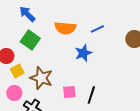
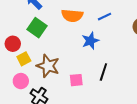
black line: (91, 95) -> (103, 72), moved

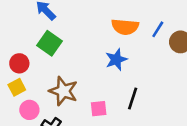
orange semicircle: (72, 16) -> (125, 27), moved
blue line: (104, 17) -> (158, 29), moved, turned -32
yellow square: (24, 59) -> (17, 87), moved

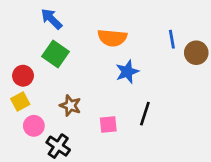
orange semicircle: (125, 27) -> (112, 38), moved
blue line: (158, 29) -> (172, 39), turned -42
brown star: (63, 91) -> (70, 105), size x0.7

